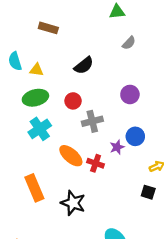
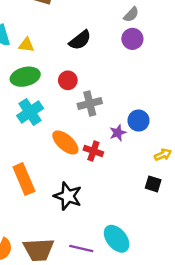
purple circle: (130, 94) -> (132, 39), moved

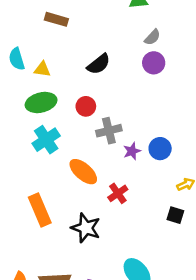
purple star: (118, 133) -> (132, 151), moved
red cross: (93, 151) -> (118, 193), moved, turned 36

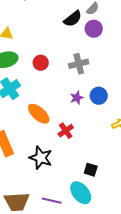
black semicircle: (99, 64) -> (73, 19), moved
gray cross: (109, 131) -> (79, 64), moved
black square: (175, 215) -> (91, 170), moved

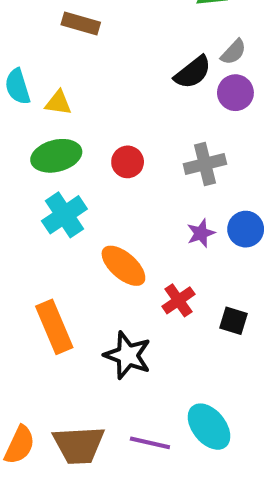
black square: (91, 170) -> (233, 321), moved

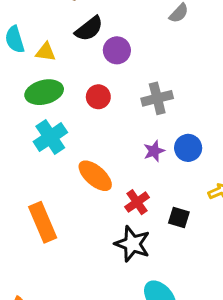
black semicircle: (193, 72) -> (89, 29), moved
purple circle: (235, 93) -> (117, 50), moved
black star: (128, 355) -> (132, 244), moved

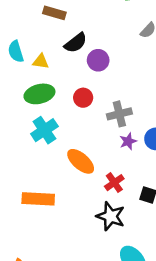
gray cross: (157, 98) -> (119, 114), moved
orange rectangle: (43, 222) -> (38, 199), turned -64

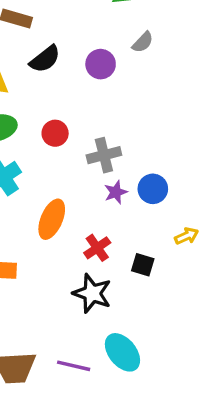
purple circle: (98, 60) -> (101, 64), moved
orange ellipse: (81, 161) -> (52, 219), turned 72

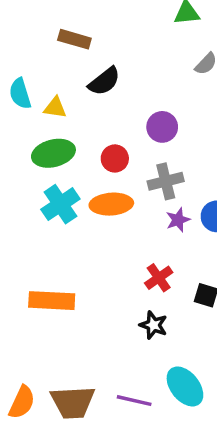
purple circle: (101, 64) -> (162, 127), moved
orange ellipse: (52, 219) -> (111, 204), moved, turned 63
black star: (92, 293) -> (153, 325), size x0.7

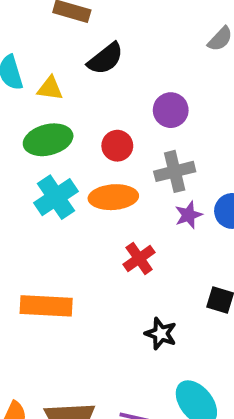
red cross: (159, 278) -> (139, 258), moved

